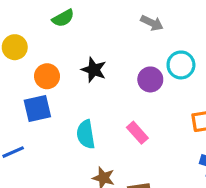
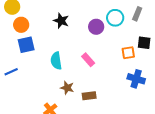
orange circle: (47, 76) -> (21, 25), moved

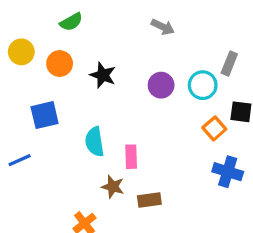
cyan circle: (115, 18) -> (203, 85), moved
orange circle: (21, 25) -> (60, 64), moved
orange square: (128, 53) -> (214, 128), turned -32
pink rectangle: (88, 60) -> (131, 157), moved, turned 40

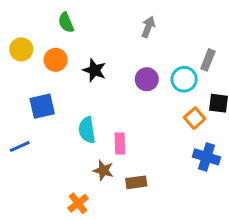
green semicircle: (71, 22) -> (66, 22), turned 96
gray arrow: (163, 27) -> (148, 27), turned -96

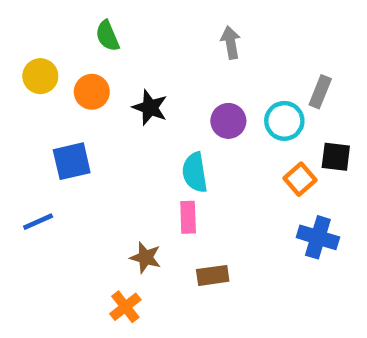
gray arrow: (148, 27) -> (231, 43), turned -30
cyan semicircle: (87, 130) -> (195, 172), moved
brown star: (103, 170) -> (146, 257), moved

